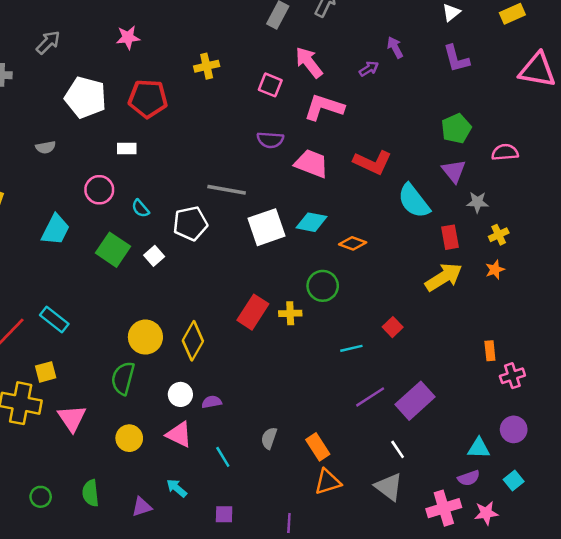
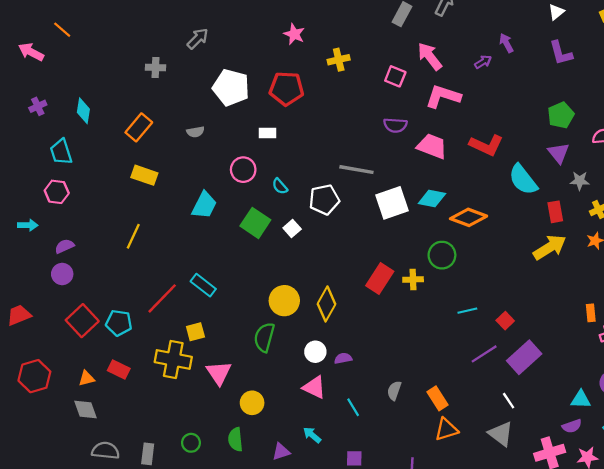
pink star: (128, 37) -> (294, 34), moved, turned 30
orange diamond: (353, 243) -> (469, 217), size x1.5
red square: (393, 327) -> (505, 321), moved
yellow circle: (129, 438) -> (252, 403), moved

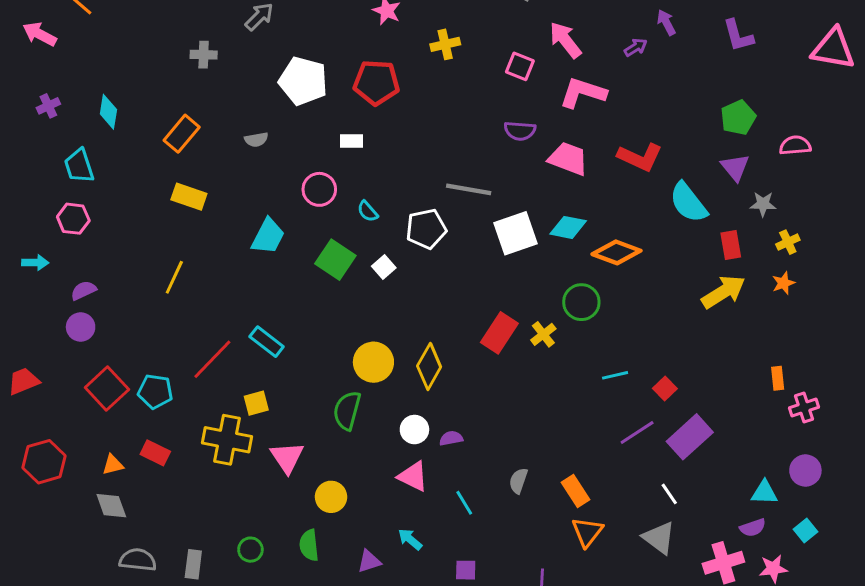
yellow cross: (413, 280) -> (543, 334), turned -36
orange triangle: (446, 429) -> (587, 532), turned -35

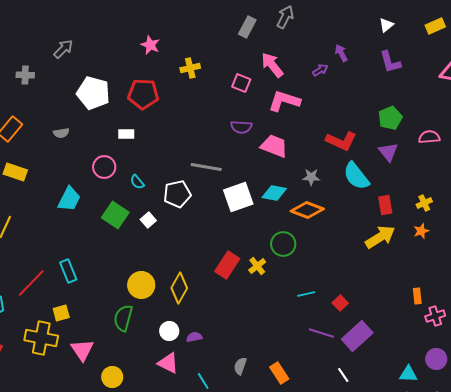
red L-shape: (640, 157) -> (341, 141), moved
gray star: (763, 204) -> (311, 177), moved
cyan rectangle: (267, 342) -> (68, 271), turned 30
purple line: (637, 432) -> (321, 333), turned 50

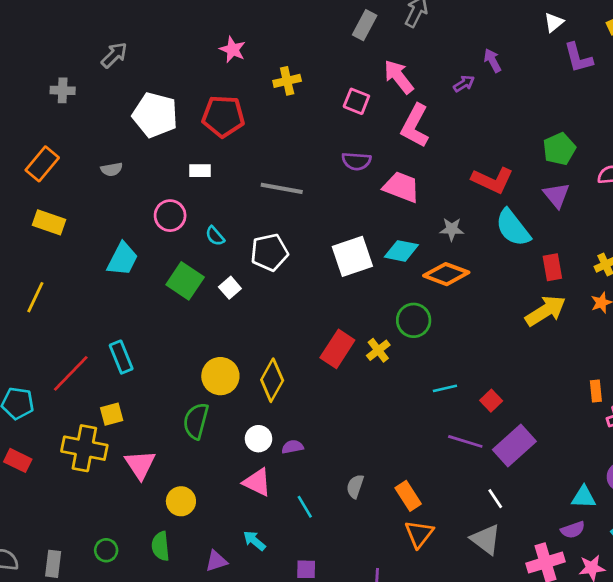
purple L-shape: (390, 62) -> (578, 58), moved
pink L-shape: (284, 101) -> (415, 126), turned -80
gray line: (206, 167) -> (282, 188), moved

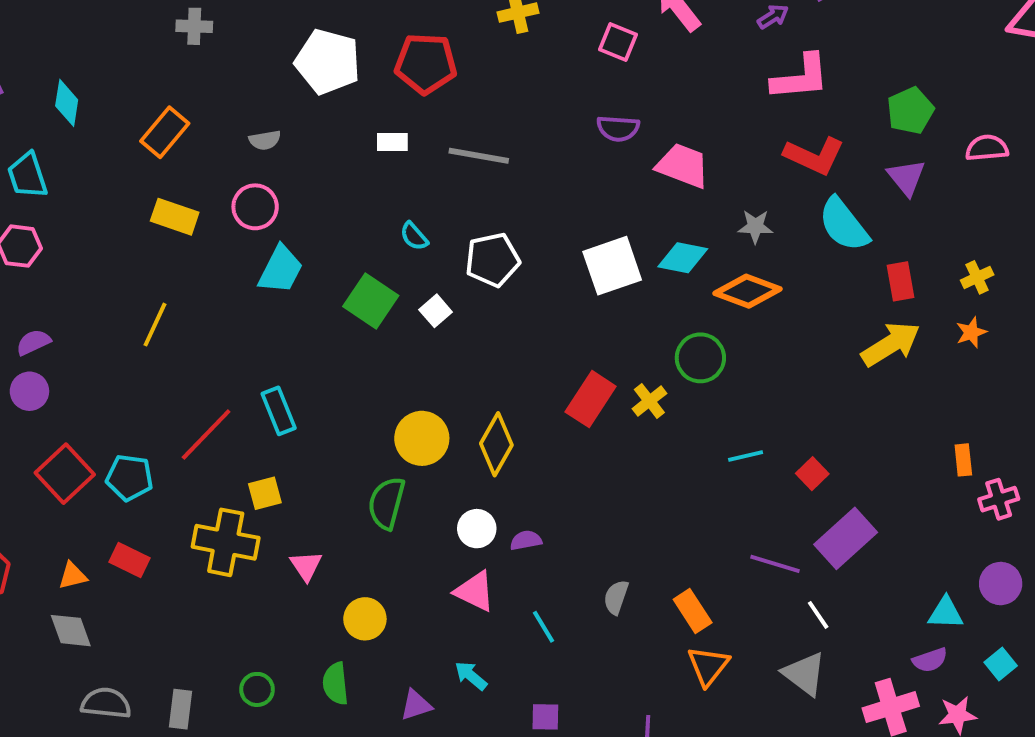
pink L-shape: (415, 126) -> (800, 77), moved, turned -123
gray line: (282, 188) -> (479, 156), moved
pink circle: (170, 216) -> (255, 207), moved
purple line: (465, 441) -> (775, 564), moved
pink triangle: (140, 465) -> (306, 566), size x0.7

